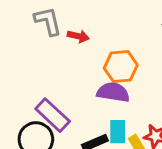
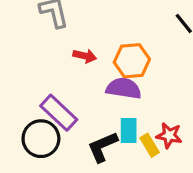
red arrow: (78, 36) -> (85, 56), moved

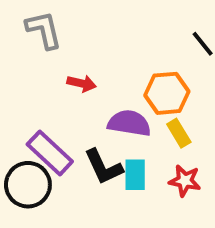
orange hexagon: (132, 61) -> (167, 93), moved
yellow rectangle: (150, 145) -> (179, 133), moved
black L-shape: (103, 147) -> (103, 167), moved, turned -92

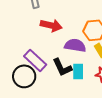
red arrow: (82, 83) -> (51, 25), size x1.5

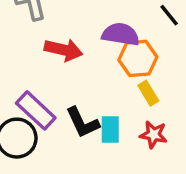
purple semicircle: (75, 45) -> (121, 34), moved

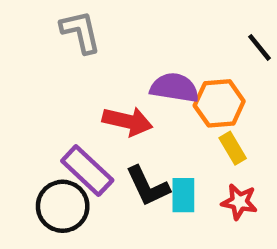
purple semicircle: (121, 34) -> (174, 88), moved
red arrow: (64, 50) -> (127, 121), moved

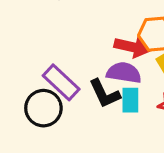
purple semicircle: (174, 88) -> (124, 73), moved
red arrow: (127, 121) -> (132, 47), moved

